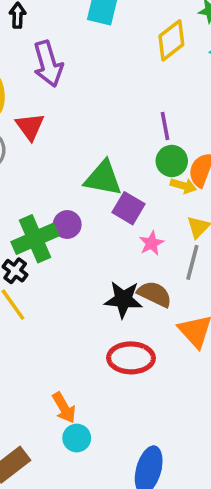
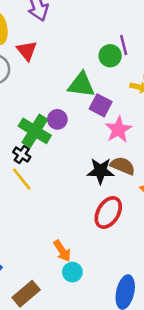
green circle: (172, 161) -> (110, 56), moved
green cross: (35, 239) -> (35, 131), turned -32
pink star: (151, 243) -> (118, 130), size x1.5
red ellipse: (131, 358) -> (108, 213), turned -56

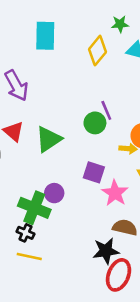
green triangle: (81, 85) -> (49, 139), moved, turned -32
black star: (100, 171) -> (106, 251), moved
yellow line: (22, 179) -> (29, 256), turned -30

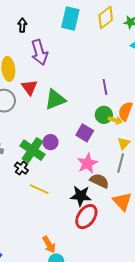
yellow diamond: (97, 51) -> (106, 17), moved
green circle: (95, 123) -> (104, 115), moved
pink star: (115, 193) -> (87, 163), moved
yellow line: (29, 256) -> (39, 189), moved

